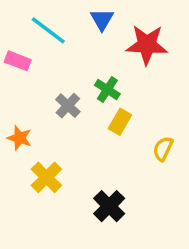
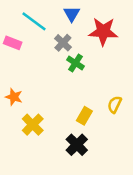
gray cross: (68, 106) -> (63, 43), moved
yellow rectangle: (120, 122) -> (84, 116), moved

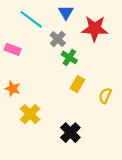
pink rectangle: (13, 43) -> (13, 49), moved
yellow rectangle: (84, 116) -> (77, 84), moved

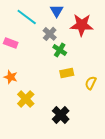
yellow rectangle: (77, 84) -> (67, 73), turned 48

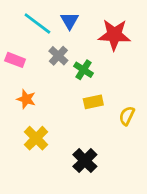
blue triangle: (57, 11) -> (70, 21), moved
gray cross: (50, 34) -> (58, 56), moved
orange star: (11, 77) -> (26, 99), moved

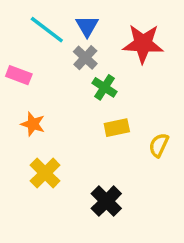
gray cross: (58, 56) -> (85, 58), moved

